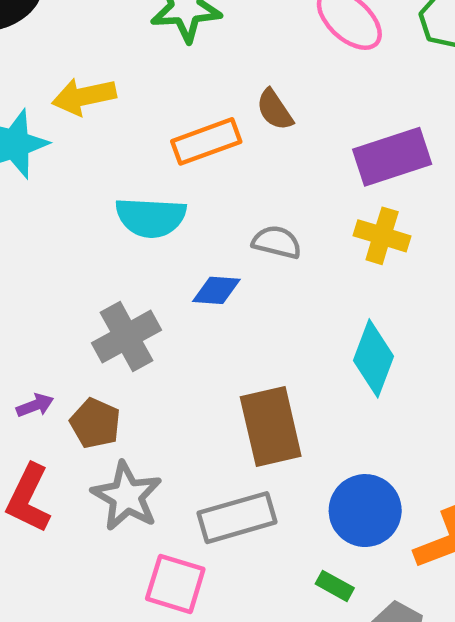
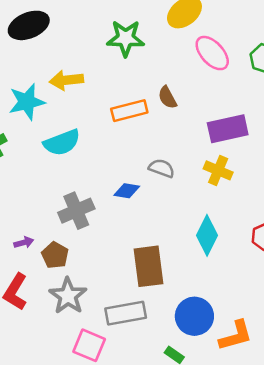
cyan semicircle: (151, 217) -> (62, 143), moved, turned -30

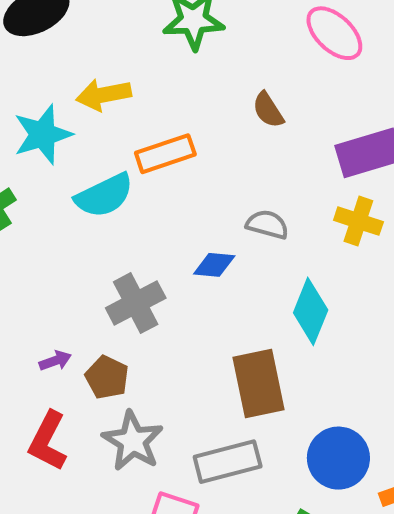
orange rectangle: (129, 111) -> (165, 154), moved
cyan diamond: (207, 235) -> (311, 311), moved

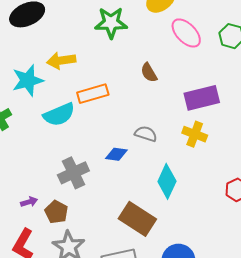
brown rectangle: (258, 384) -> (137, 219), turned -48

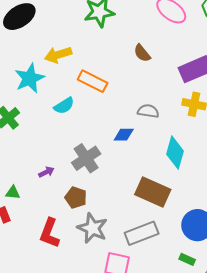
orange rectangle: (93, 94) -> (93, 81), turned 52
cyan semicircle: (59, 114) -> (64, 106), size x0.7
purple arrow: (29, 202) -> (46, 172), moved

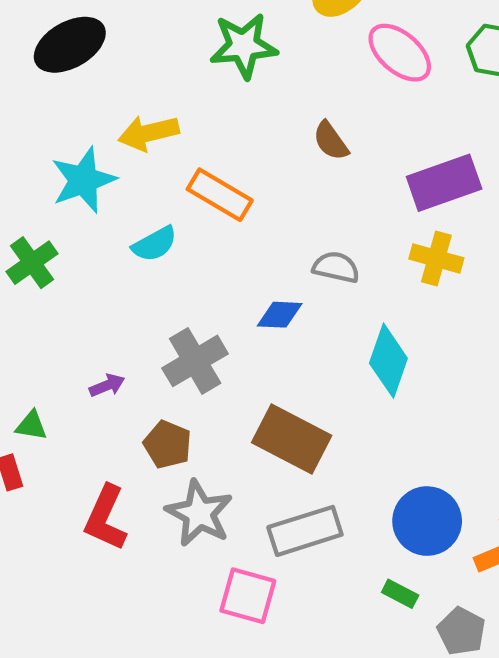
brown rectangle: (153, 192) -> (292, 439), moved

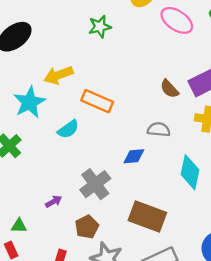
green star: (244, 46) -> (100, 27), size x0.7
brown semicircle: (331, 141) -> (169, 89), moved
brown pentagon: (167, 445) -> (87, 227), turned 30

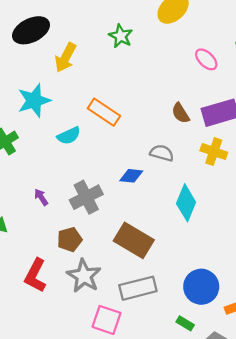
pink ellipse: (177, 20) -> (206, 59), moved, size x0.7
green star: (100, 27) -> (121, 36), turned 30
yellow arrow: (58, 75) -> (65, 57), moved, turned -52
purple arrow: (54, 201) -> (41, 197), moved, turned -105

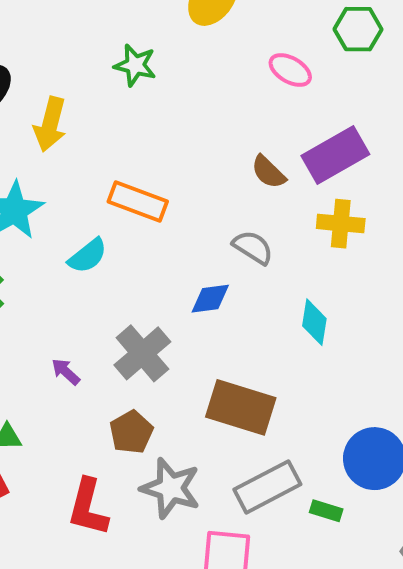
gray semicircle: (162, 153) -> (253, 247), turned 30
cyan diamond: (186, 203) -> (314, 322), size x0.7
green rectangle: (185, 323) -> (326, 511), moved

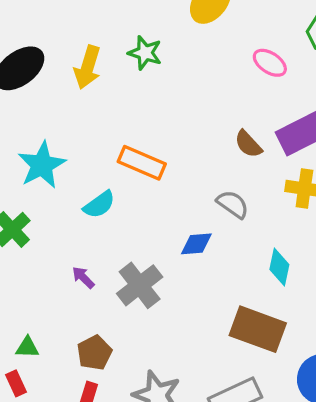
yellow arrow: (50, 124) -> (87, 67), moved
purple arrow: (66, 372) -> (83, 277), moved
brown rectangle: (241, 407) -> (258, 329), moved
brown pentagon: (131, 432) -> (94, 353), moved

